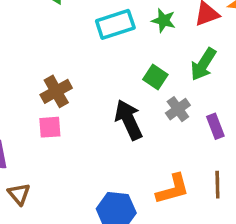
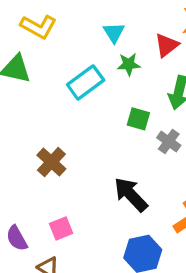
black arrow: (129, 120) -> (131, 195), moved
pink square: (50, 127) -> (61, 228), moved

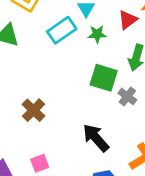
cyan rectangle: (86, 82) -> (62, 30), moved
green square: (138, 119) -> (104, 78), size x1.5

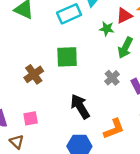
green star: (97, 34) -> (107, 29), moved
green square: (104, 78) -> (67, 57), moved, turned -30

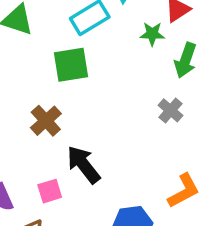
green square: (67, 57) -> (71, 65), moved
black arrow: (80, 106) -> (84, 165), moved

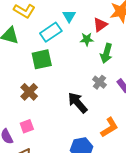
black arrow: (84, 165) -> (78, 103), moved
pink square: (50, 191) -> (27, 126), moved

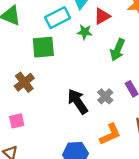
red triangle: (100, 25) -> (102, 16), moved
green star: (87, 39) -> (85, 32), moved
gray cross: (99, 82) -> (105, 96), moved

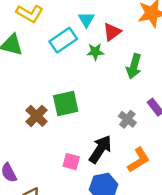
green square: (43, 47) -> (66, 104), moved
black arrow: (78, 102) -> (100, 149), moved, turned 75
pink square: (17, 121) -> (71, 162), moved, turned 35

